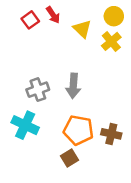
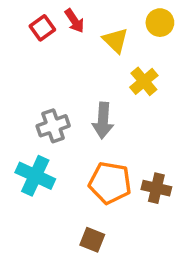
yellow cross: (111, 41) -> (144, 81), moved
brown square: (70, 158) -> (92, 240), moved, turned -36

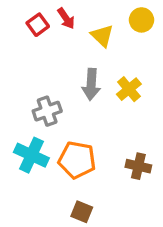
yellow cross: (144, 81) -> (129, 89), moved
gray arrow: (103, 120) -> (91, 84), moved
orange pentagon: (110, 183) -> (77, 160), moved

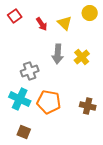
red arrow: (66, 18) -> (42, 24), moved
red square: (38, 25) -> (15, 16), moved
brown square: (82, 212) -> (24, 132), moved

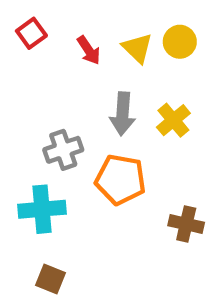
yellow circle: (90, 13) -> (180, 42), moved
cyan cross: (20, 99) -> (42, 209), turned -30
orange pentagon: (49, 102) -> (120, 179), moved

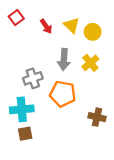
yellow circle: (180, 42) -> (93, 32), moved
brown square: (51, 279) -> (25, 134), moved, turned -32

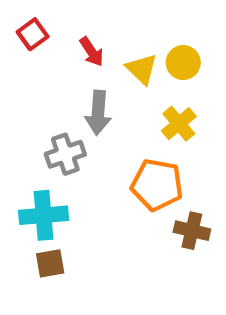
yellow triangle: (72, 25) -> (142, 69), moved
gray arrow: (64, 60) -> (98, 113), moved
orange pentagon: (63, 94) -> (157, 185), moved

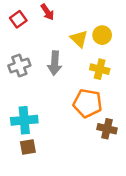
red arrow: (92, 52) -> (47, 12), moved
yellow cross: (179, 124) -> (100, 69), turned -36
gray cross: (65, 154) -> (19, 65), moved

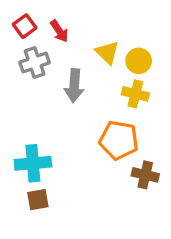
red arrow: (47, 12) -> (59, 31), moved
yellow circle: (102, 35) -> (139, 61), moved
gray cross: (19, 65) -> (35, 62), moved

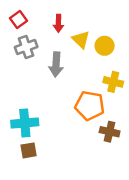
red arrow: (59, 31) -> (58, 23), moved, turned 35
yellow cross: (135, 94) -> (113, 82), moved

